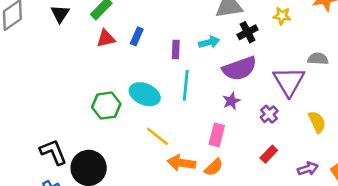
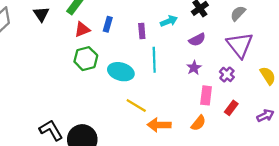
gray semicircle: (318, 59) -> (238, 13), moved, turned -42
purple semicircle: (239, 69) -> (197, 40), size x0.6
green hexagon: (106, 106) -> (86, 59), moved
pink rectangle: (217, 135) -> (206, 95), moved
orange semicircle: (214, 167) -> (198, 123), moved

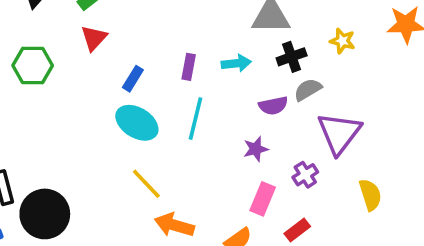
gray semicircle: (238, 13) -> (308, 90), moved
blue rectangle: (108, 24) -> (133, 79), moved
red triangle: (82, 29) -> (94, 38), turned -42
green hexagon: (86, 59) -> (33, 65), moved

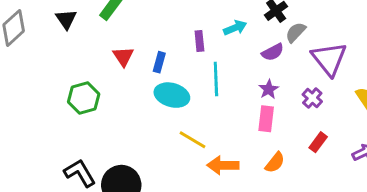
red triangle: (94, 38) -> (123, 56), moved
green hexagon: (33, 65) -> (84, 98), moved
pink rectangle: (263, 199) -> (266, 119), moved

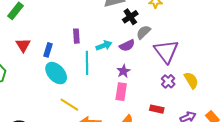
cyan arrow: (235, 28) -> (104, 46), moved
cyan ellipse: (172, 95) -> (56, 73), turned 30
purple cross: (312, 98) -> (168, 81), moved
red rectangle: (318, 142) -> (157, 109), turned 64

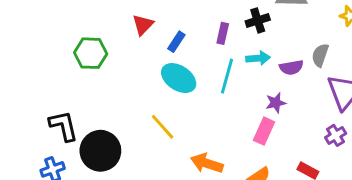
black cross: (130, 17) -> (258, 20), moved
gray semicircle: (143, 32) -> (320, 55), turned -42
cyan ellipse: (56, 73) -> (179, 78), turned -30
yellow line: (69, 105) -> (163, 127), moved

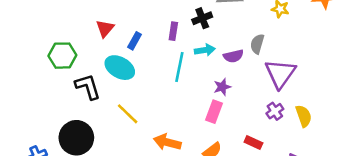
cyan ellipse: (179, 78) -> (120, 68), moved
black L-shape: (63, 126) -> (88, 87), moved

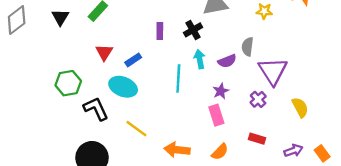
purple rectangle: (173, 31) -> (160, 31), moved
blue rectangle: (134, 41) -> (133, 60), turned 35
cyan arrow: (205, 50) -> (200, 59), turned -84
purple cross: (275, 111) -> (258, 99), moved
pink rectangle: (214, 112) -> (216, 115), turned -30

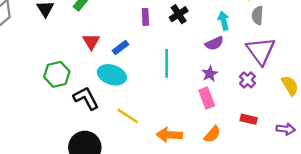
gray semicircle: (248, 47) -> (258, 15), moved
cyan arrow: (200, 59) -> (224, 21), moved
purple arrow: (293, 151) -> (286, 129), turned 30

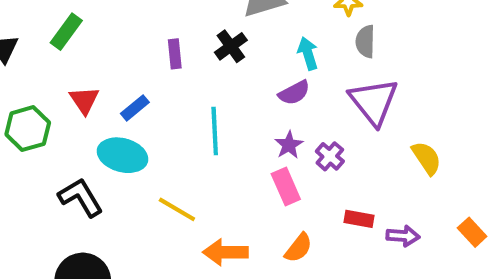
green hexagon: (57, 74) -> (28, 129), moved
purple cross: (247, 80) -> (330, 156), moved
yellow line: (128, 116) -> (177, 209), moved
purple arrow: (286, 129) -> (403, 236), moved

